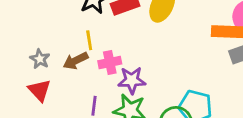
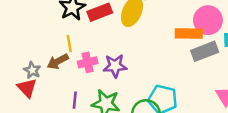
gray star: (40, 59) -> (32, 70), moved
purple star: (132, 80) -> (115, 66), moved

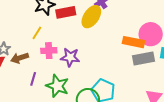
yellow line: (69, 44) -> (37, 33), turned 32
brown arrow: (58, 61) -> (20, 58), moved

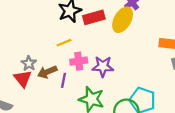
yellow line: (37, 33) -> (64, 43), turned 40
purple line: (33, 79) -> (64, 80), moved

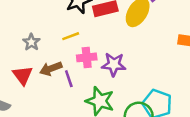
gray star: (29, 63) -> (31, 42), moved
purple line: (64, 80) -> (69, 79), turned -32

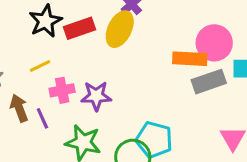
brown arrow: (51, 69) -> (19, 108), turned 95

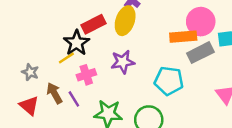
black star: (45, 21) -> (77, 43), moved
purple star: (96, 96) -> (123, 62), moved
cyan pentagon: (154, 140) -> (169, 81), moved

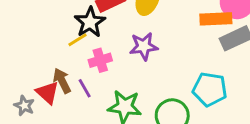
gray star: (30, 72) -> (24, 106), moved
cyan pentagon: (169, 81) -> (210, 89), moved
red triangle: (29, 106) -> (47, 93), moved

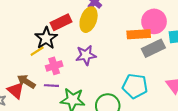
brown arrow: (62, 81) -> (26, 81), turned -30
purple line: (85, 88) -> (51, 86), moved, turned -56

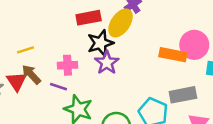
black star: (46, 38) -> (100, 43), moved
gray rectangle: (153, 48) -> (183, 95), moved
yellow line: (37, 51) -> (26, 50), moved
purple star: (86, 55) -> (107, 63), turned 30

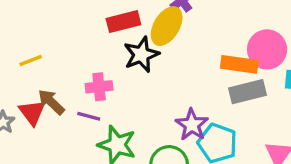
yellow line: (26, 50) -> (31, 61), moved
purple star: (107, 63) -> (192, 125), moved
gray rectangle: (183, 95) -> (248, 92), moved

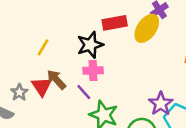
black star: (141, 54) -> (90, 45), moved
yellow line: (31, 61) -> (43, 47), turned -42
purple line: (89, 116) -> (84, 92), turned 30

